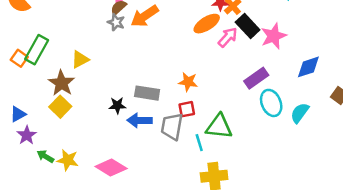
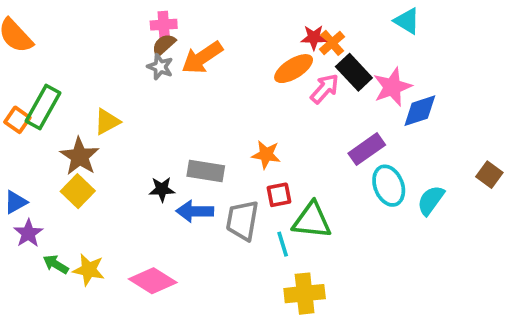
blue diamond: (308, 67) -> (420, 111), moved
red square: (187, 109) -> (279, 195), moved

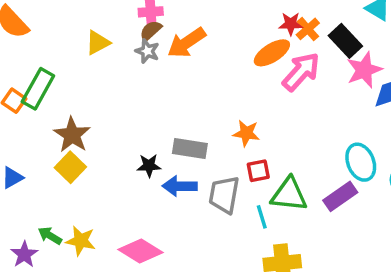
black rectangle: (354, 72) -> (345, 41), moved
pink arrow: (325, 89) -> (301, 72), size x1.4
yellow triangle: (107, 122) -> (98, 43), moved
purple rectangle: (367, 149) -> (340, 196), moved
purple star: (28, 233) -> (24, 254), moved

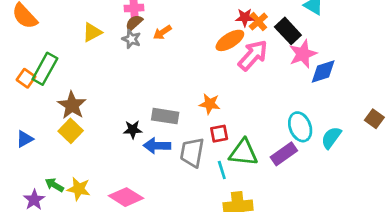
orange arrow: (187, 43) -> (162, 32), size x0.6

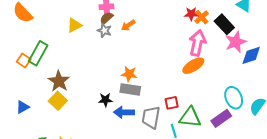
orange ellipse: (230, 40) -> (193, 66), moved
pink arrow: (253, 55) -> (197, 43), turned -30
orange star: (210, 104) -> (129, 74), moved

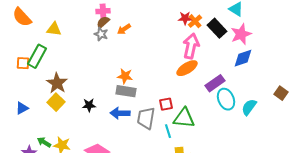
yellow triangle: (74, 25) -> (54, 29), moved, turned 35
pink star: (236, 42) -> (241, 34), moved
orange square: (24, 61) -> (23, 63), turned -32
black star: (105, 100) -> (89, 105), moved
purple rectangle: (221, 118) -> (215, 83), moved

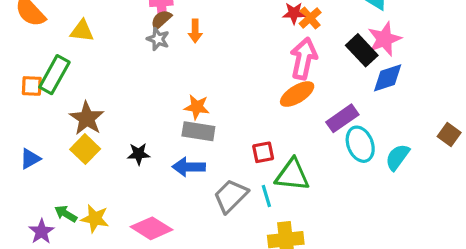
black rectangle: (217, 28) -> (362, 50), moved
orange arrow: (124, 29) -> (195, 31), turned -56
gray trapezoid: (146, 118) -> (231, 196), moved, turned 35

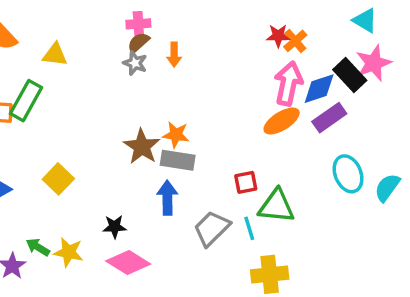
blue diamond: (388, 78) -> (319, 89), moved
brown star: (87, 118) -> (142, 147), moved
purple rectangle: (342, 118) -> (329, 118), moved
black star: (139, 154) -> (115, 227), moved
blue arrow: (189, 167) -> (167, 198), turned 88

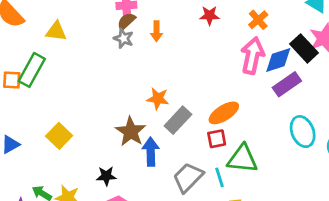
red star: (278, 36) -> (209, 15), moved
orange ellipse: (282, 121) -> (224, 113), moved
brown star: (142, 147) -> (131, 132), moved
gray rectangle: (178, 160) -> (178, 120), moved, turned -56

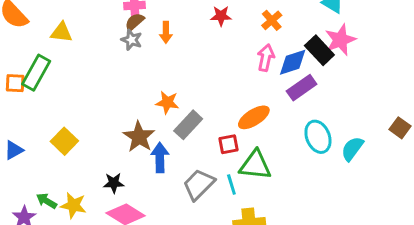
pink arrow: (252, 56) -> (266, 58), size x0.7
orange ellipse: (224, 113) -> (254, 117), moved

